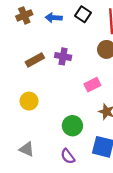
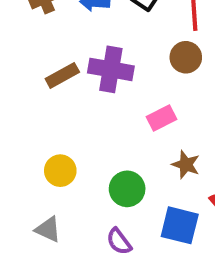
purple cross: (63, 56) -> (111, 69), size x1.5
yellow circle: (29, 101) -> (60, 171), moved

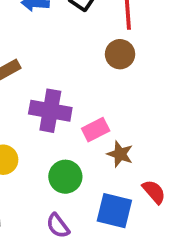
purple cross: (111, 69) -> (50, 111), moved
pink rectangle: (161, 118) -> (96, 130), moved

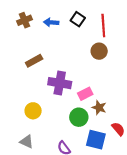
green circle: (65, 177) -> (79, 117), moved

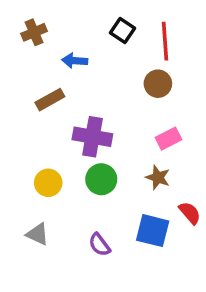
blue arrow: (51, 22) -> (75, 61), moved
pink rectangle: (85, 94) -> (169, 139), moved
green circle: (79, 117) -> (101, 179), moved

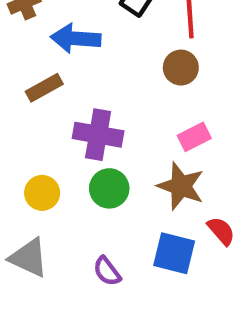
blue arrow: (75, 61) -> (76, 38), size x1.5
brown star: (158, 177) -> (181, 186), size x1.5
gray triangle: (38, 234) -> (29, 258), size x1.4

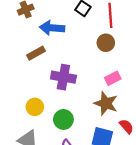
green circle: (109, 188) -> (63, 119), moved

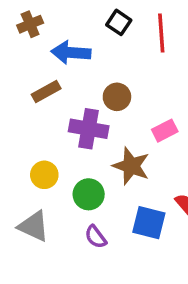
brown circle: (106, 43) -> (117, 97), moved
brown star: (106, 103) -> (131, 166), moved

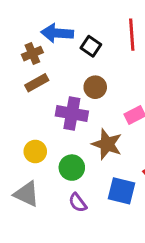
black square: (119, 22) -> (91, 46), moved
brown cross: (30, 24) -> (32, 54), moved
blue arrow: (71, 53) -> (57, 33), moved

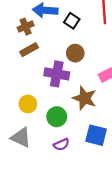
purple semicircle: (78, 203) -> (61, 144), turned -77

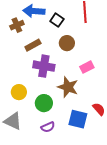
brown rectangle: (29, 50) -> (33, 45), moved
brown circle: (75, 53) -> (67, 43), moved

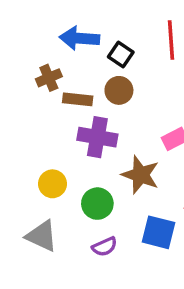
brown cross: (17, 25) -> (49, 78), moved
brown circle: (67, 43) -> (119, 90), moved
brown rectangle: (33, 45) -> (78, 99), turned 35

